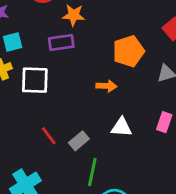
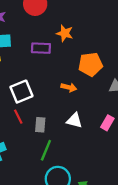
orange star: (74, 15) -> (65, 33), moved
white square: (35, 80) -> (21, 92), moved, turned -35
gray rectangle: (79, 141) -> (40, 125), turned -56

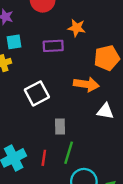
orange arrow: (69, 87) -> (86, 84), size x1.5
red line: (18, 117) -> (44, 158), moved, turned 40
white triangle: (74, 121) -> (105, 111), moved

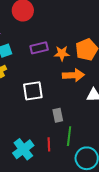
orange star: (77, 28) -> (62, 53), moved
white square: (37, 93) -> (33, 91), turned 30

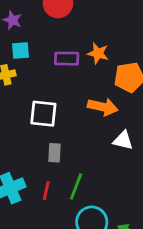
orange star: (62, 53) -> (98, 53), moved
gray rectangle: (58, 115) -> (54, 153), moved

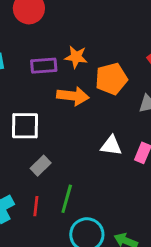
orange arrow: (103, 107) -> (73, 96), moved
gray rectangle: (54, 153) -> (41, 166), turned 48

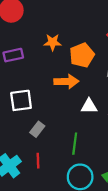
purple rectangle: (44, 66) -> (13, 55), moved
orange arrow: (73, 96) -> (66, 81), moved
green line: (67, 199) -> (75, 144), moved

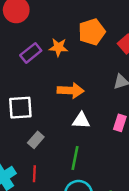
purple rectangle: (13, 55) -> (31, 53), moved, turned -30
orange pentagon: (82, 55) -> (92, 32), moved
white triangle: (89, 106) -> (81, 120), moved

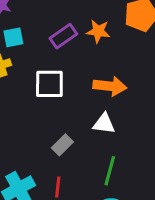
white square: (20, 108) -> (49, 84), moved
white triangle: (81, 120) -> (104, 124), moved

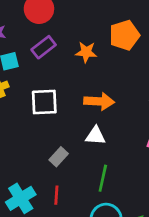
purple rectangle: (63, 36) -> (44, 47), moved

